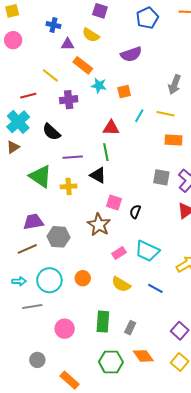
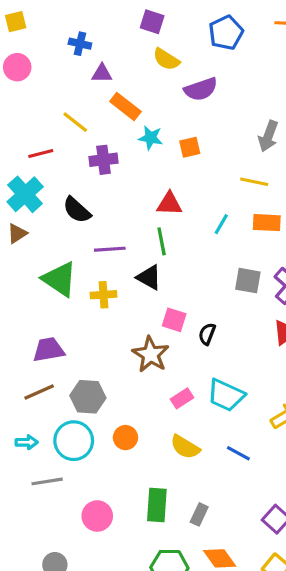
yellow semicircle: (91, 35) -> (166, 59), moved
cyan line: (139, 116) -> (221, 224), moved
gray hexagon: (59, 237) -> (88, 397), moved

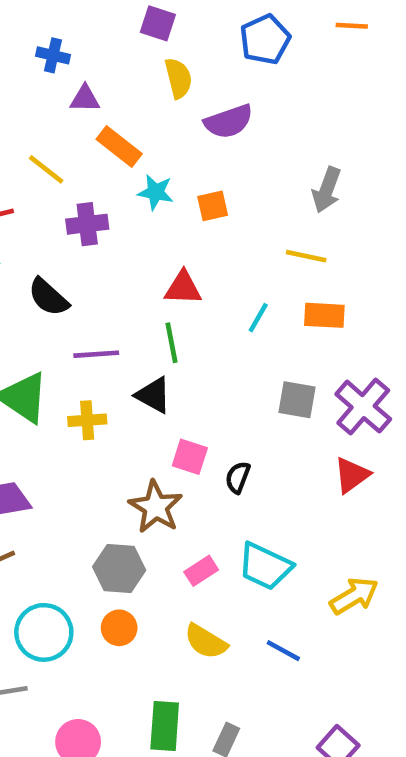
yellow semicircle: (166, 59) -> (178, 78), turned -136
gray hexagon: (88, 397) -> (119, 569), moved

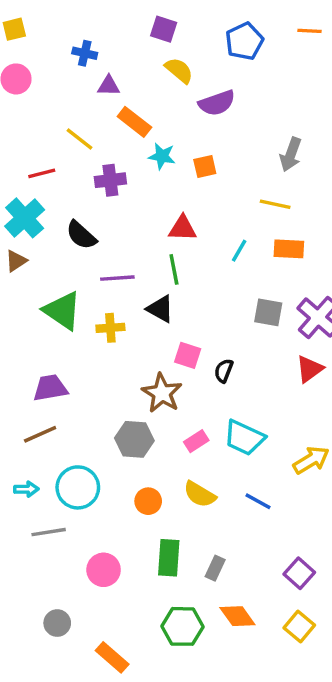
yellow semicircle: (178, 78) -> (179, 70), turned -36
orange circle: (119, 628) -> (148, 501), moved

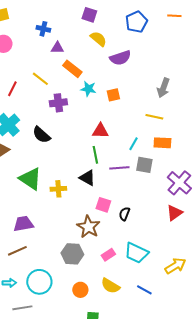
red line: (42, 173) -> (12, 89), moved, turned -49
purple line: (117, 278) -> (119, 168), moved
gray square: (268, 312) -> (144, 165), moved

